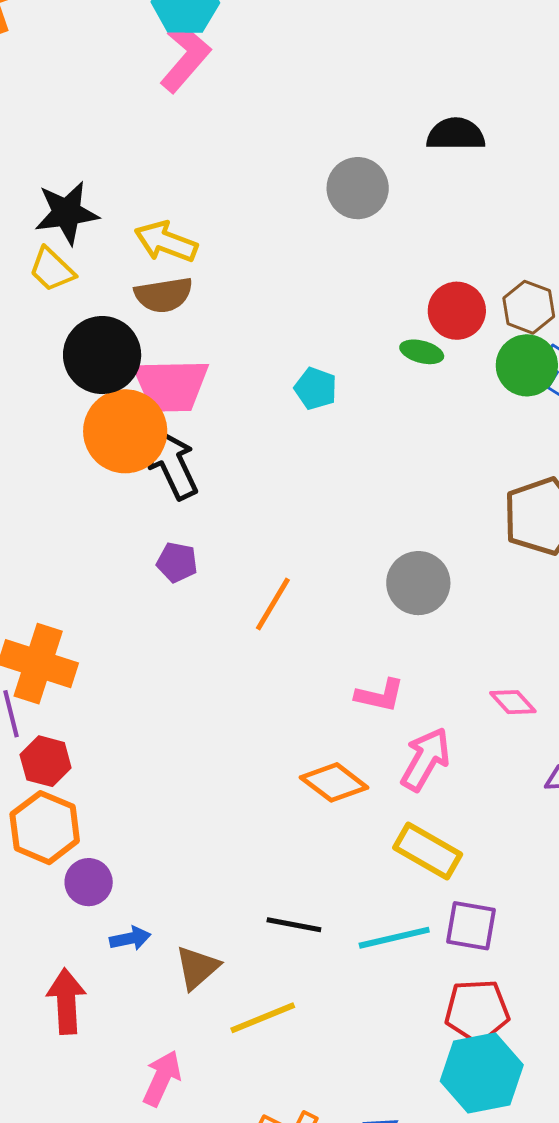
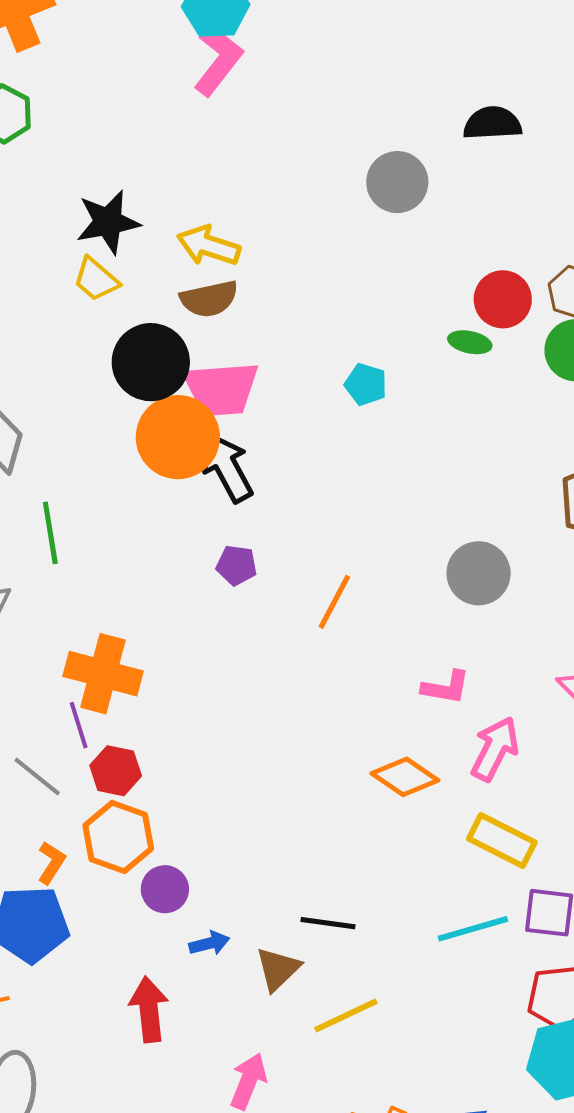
black line: (294, 925) -> (328, 923), moved

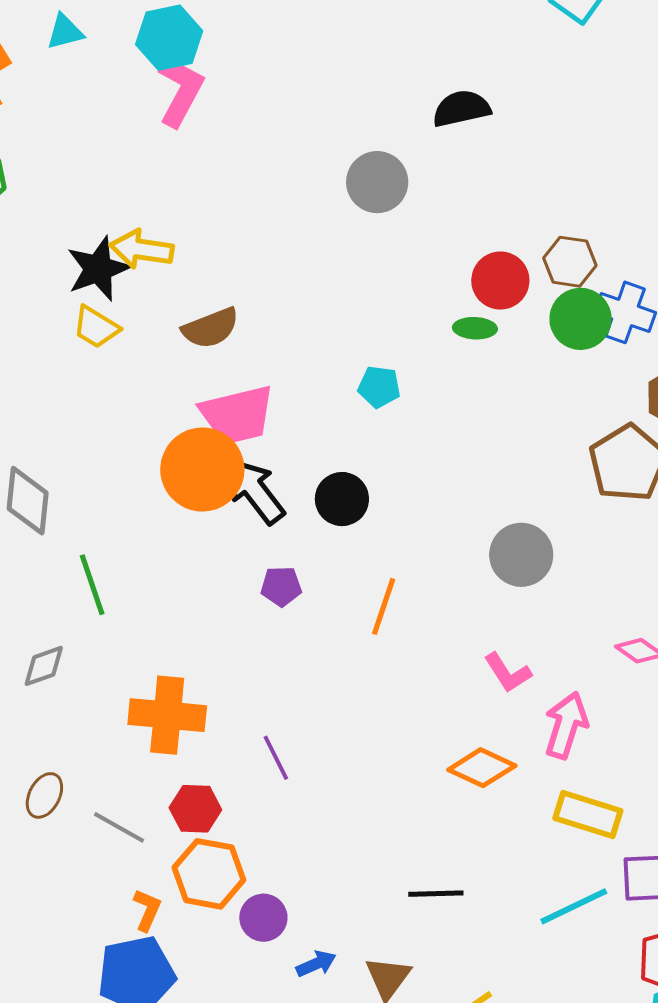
yellow arrow: (209, 246) -> (142, 249), moved
black circle: (151, 362) -> (342, 499), moved, size x0.7
pink L-shape: (446, 687) -> (508, 673), turned 57
purple line: (79, 725) -> (276, 758), moved
black line: (328, 923) -> (436, 894), moved

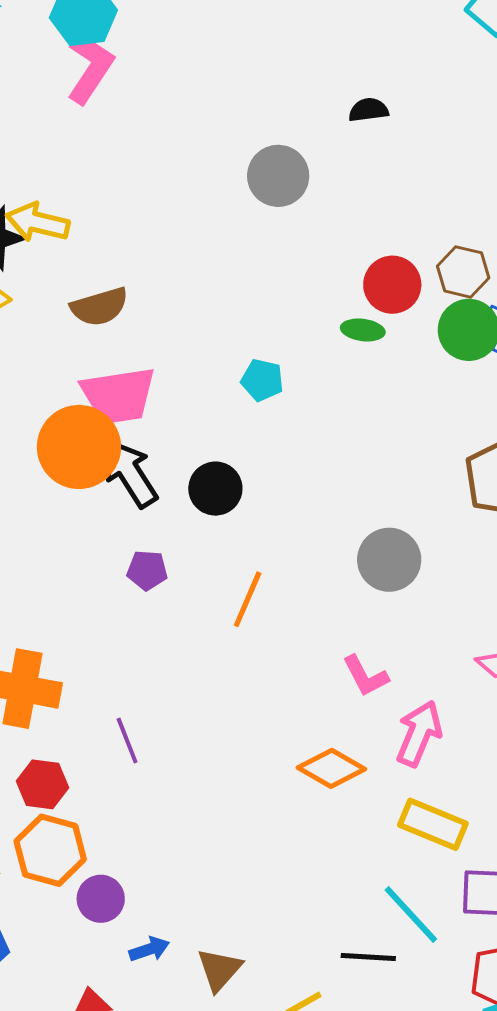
black semicircle: (461, 108) -> (368, 110), size x0.7
black line: (436, 894) -> (368, 957), moved
cyan line: (574, 906) -> (411, 915), turned 68

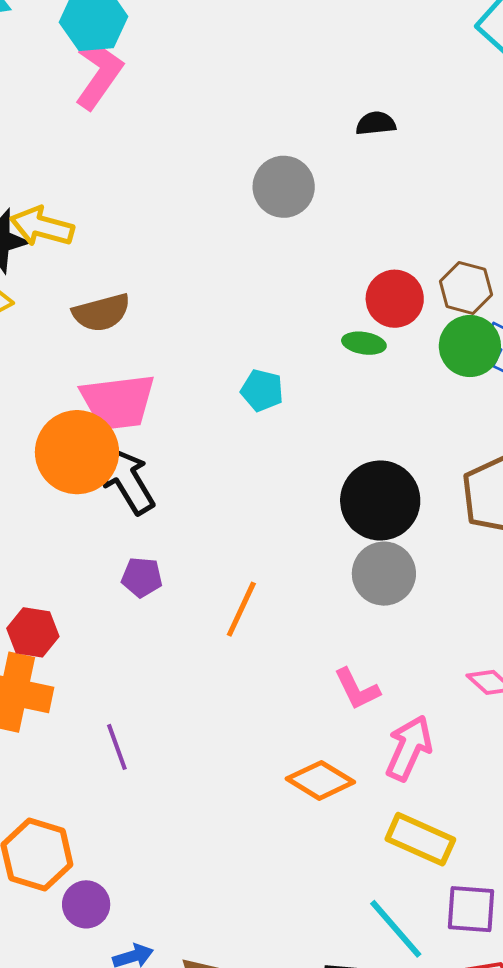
black circle: (215, 489) -> (380, 500), moved, size x1.5
red hexagon: (42, 784) -> (33, 632), moved

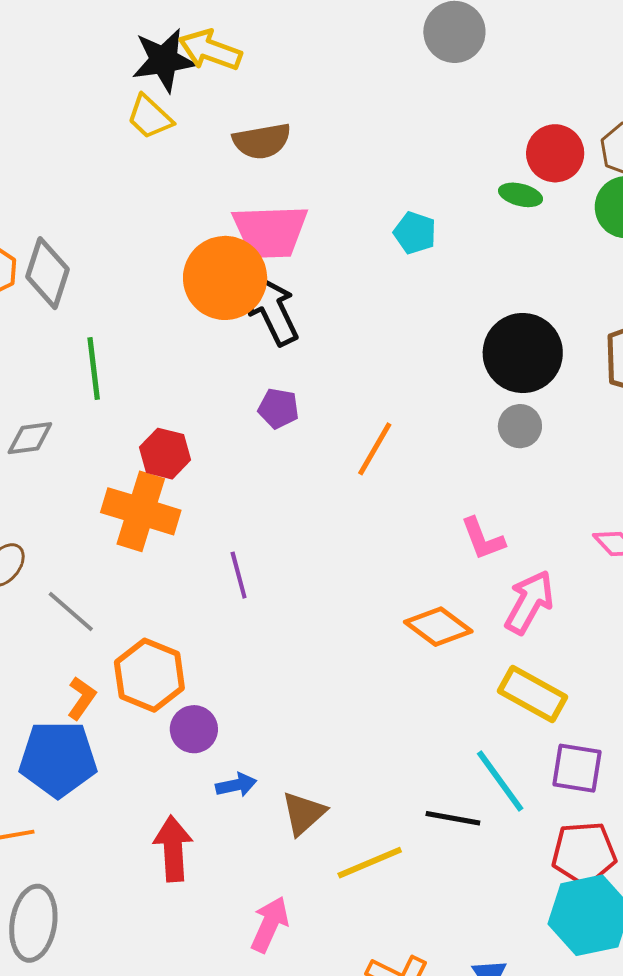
gray circle: (384, 574) -> (520, 426), size x0.7

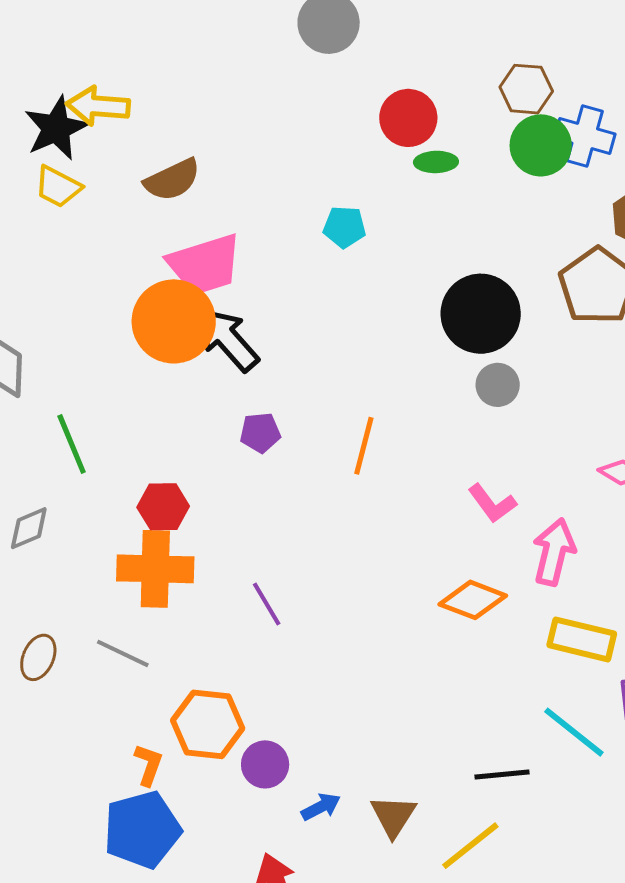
red circle: (555, 153) -> (408, 118), moved
gray line: (71, 611) -> (123, 653), moved
black line: (453, 818) -> (502, 774), moved

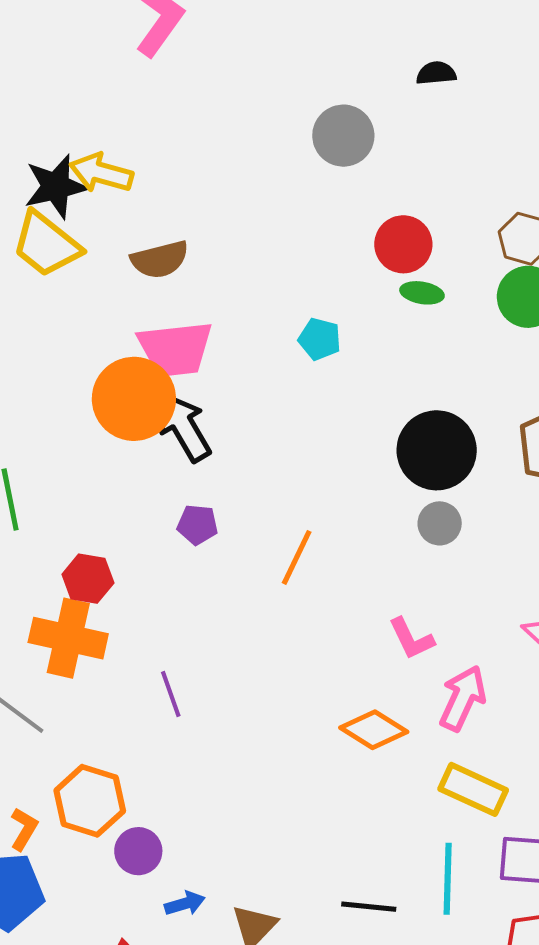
yellow trapezoid: (58, 187) -> (46, 244), size x1.5
cyan line: (574, 732) -> (448, 879), turned 42

